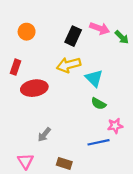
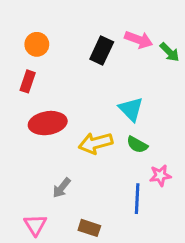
yellow arrow: (69, 65) -> (95, 143), moved
red rectangle: (16, 67) -> (28, 81), moved
blue line: (99, 142) -> (137, 199), turned -75

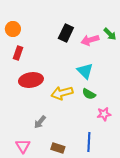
pink arrow: (139, 40) -> (90, 40), moved, turned 144
orange circle: (37, 44) -> (13, 29), moved
blue line: (137, 199) -> (89, 142), moved

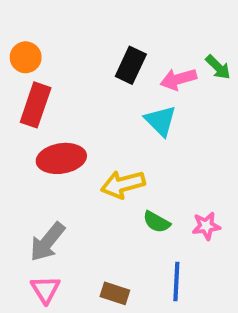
red rectangle: (18, 53) -> (36, 105), size x1.5
cyan triangle: (85, 71) -> (161, 121), moved
green semicircle: (89, 94) -> (157, 222), moved
gray arrow: (40, 122) -> (47, 242), moved, size x1.5

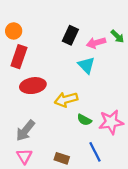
pink star: (206, 226) -> (111, 122), size x1.6
blue line: (176, 281) -> (95, 152), turned -30

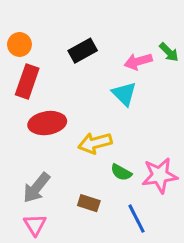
black rectangle: (70, 35) -> (83, 51), moved, turned 36
brown rectangle: (62, 158) -> (89, 203), moved

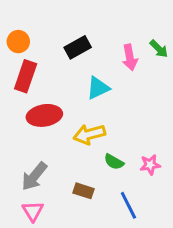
pink arrow: (138, 61) -> (130, 57), turned -85
cyan triangle: (124, 94) -> (98, 88), moved, turned 50
pink star: (160, 175) -> (150, 165), size x0.6

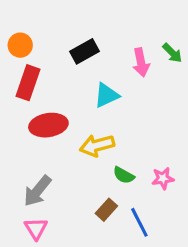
brown rectangle: (84, 191) -> (106, 210), moved, turned -66

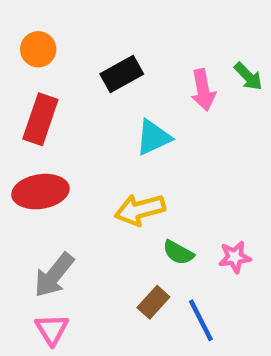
orange circle: (20, 45) -> (38, 49), moved
red ellipse: (48, 125) -> (40, 192), moved

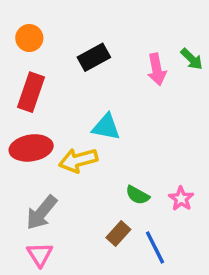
cyan triangle: (153, 137) -> (106, 127), moved, turned 36
yellow arrow: (140, 210) -> (78, 160), moved
pink star: (235, 257) -> (181, 199), turned -30

